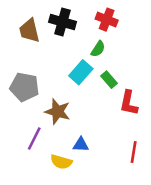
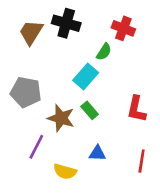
red cross: (107, 20) -> (123, 28), moved
brown trapezoid: (29, 31) -> (31, 32), turned 45
green rectangle: (109, 80) -> (90, 110), moved
blue triangle: (81, 145) -> (97, 153), moved

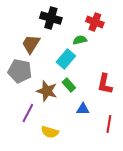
brown trapezoid: (31, 32) -> (31, 44), moved
green semicircle: (104, 52) -> (80, 40), turned -136
blue triangle: (97, 153) -> (83, 109), moved

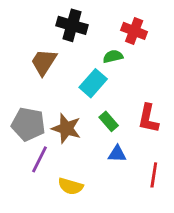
gray pentagon: (20, 71) -> (28, 124), moved
green rectangle: (69, 85) -> (109, 121), moved

